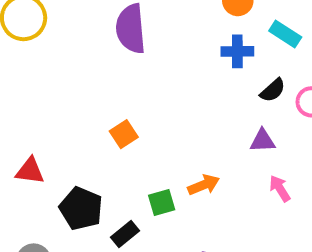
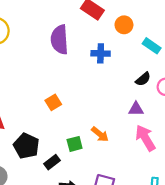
blue cross: (237, 51) -> (101, 53), moved
orange arrow: (204, 185) -> (100, 134), turned 60
pink arrow: (280, 188) -> (145, 138), size x1.6

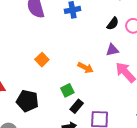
orange arrow: (100, 134) -> (85, 68), moved
black rectangle: (52, 162) -> (77, 106), moved

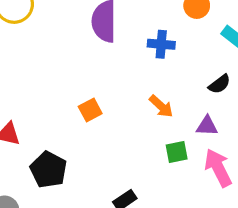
orange arrow: (85, 68) -> (161, 106), moved
green square: (67, 90) -> (177, 152), moved

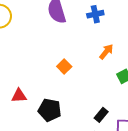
orange arrow: (161, 106) -> (106, 52), turned -77

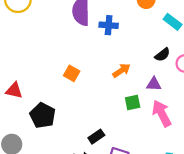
blue cross: (95, 14) -> (109, 25), moved
orange square: (64, 67) -> (72, 73), turned -32

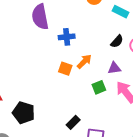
blue cross: (109, 25) -> (67, 37), moved
orange square: (72, 73) -> (65, 69), moved

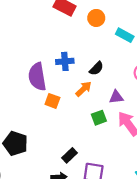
purple semicircle: (40, 17) -> (37, 77), moved
black semicircle: (117, 41) -> (96, 68), moved
orange square: (65, 69) -> (52, 101), moved

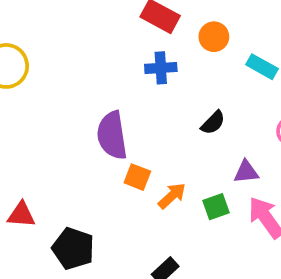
blue cross: (65, 61) -> (161, 68), moved
orange arrow: (84, 89) -> (172, 196), moved

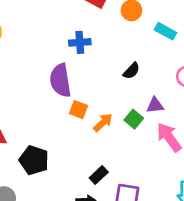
blue cross: (161, 68) -> (80, 42), moved
green square: (216, 207) -> (134, 119), moved, turned -30

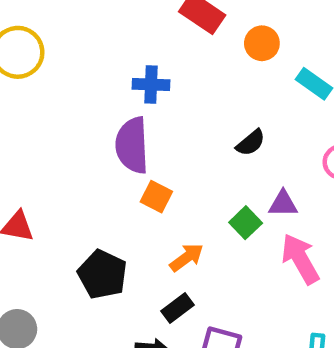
blue cross: (80, 42) -> (151, 85), moved
orange arrow: (103, 122) -> (187, 257), moved
black pentagon: (34, 160) -> (102, 274), moved

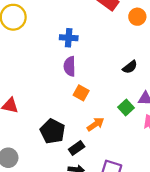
blue cross: (151, 85) -> (69, 38), moved
purple semicircle: (132, 145) -> (70, 66), size x0.7
black rectangle: (178, 308) -> (77, 148), moved

